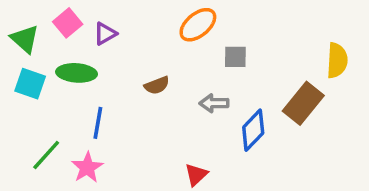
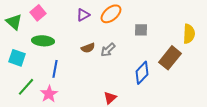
purple triangle: (105, 34) -> (83, 15), moved
gray square: (235, 57) -> (141, 30), moved
cyan square: (30, 84) -> (17, 58), moved
gray arrow: (214, 103) -> (108, 50), moved, turned -42

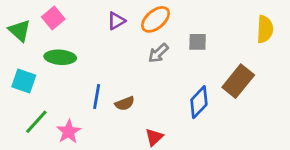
yellow semicircle: (189, 34) -> (265, 29), moved
brown semicircle: (88, 48) -> (125, 104), moved
gray arrow: (108, 50) -> (158, 53), moved
blue line: (55, 69) -> (97, 97), moved

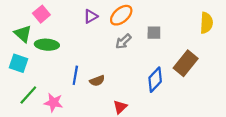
green triangle: (20, 31) -> (23, 34), moved
pink star: (69, 132) -> (53, 103), turned -30

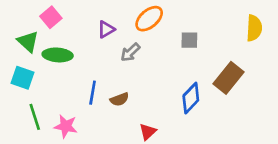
purple triangle: (91, 16) -> (106, 29), moved
gray arrow: (123, 41) -> (130, 52), moved
green line: (28, 95) -> (35, 117), turned -60

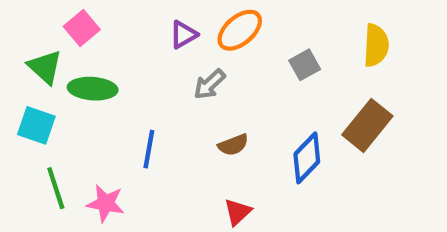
yellow semicircle: (254, 28) -> (376, 45), moved
purple triangle: (106, 29) -> (183, 35), moved
gray square: (189, 40) -> (305, 65), turned -30
brown semicircle: (119, 99) -> (233, 145), moved

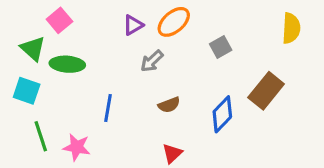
yellow semicircle: (376, 45) -> (291, 28), moved

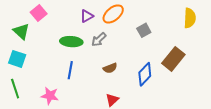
green ellipse: (67, 64) -> (71, 42), moved
green line: (41, 136) -> (15, 89), moved

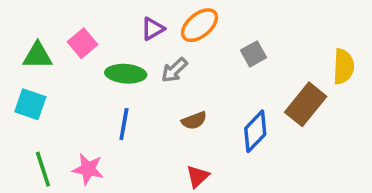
pink square: (39, 13) -> (83, 43), moved
yellow semicircle: (190, 18) -> (343, 67), moved
green triangle: (21, 31) -> (38, 56), turned -42
green line: (15, 89) -> (43, 169), moved

